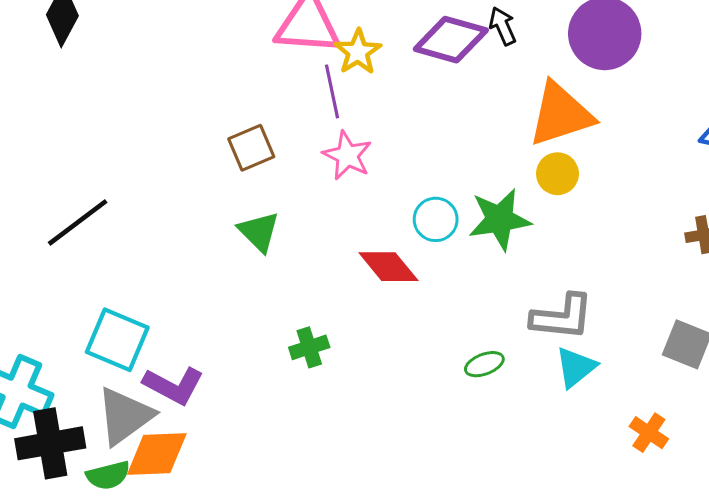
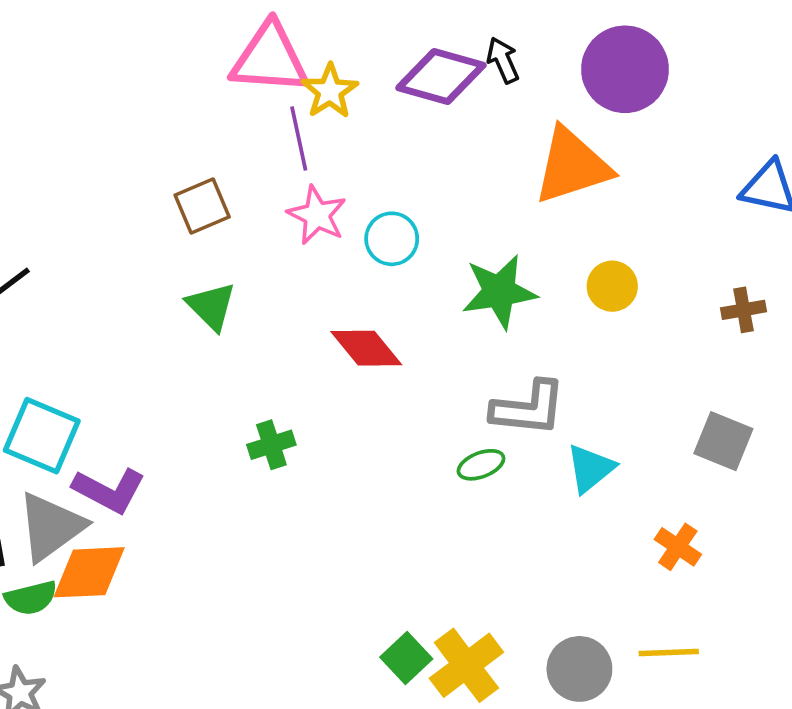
yellow circle: (557, 174) -> (612, 286), moved
cyan circle: (436, 219) -> (392, 239), moved
gray L-shape: (562, 317) -> (528, 408), moved

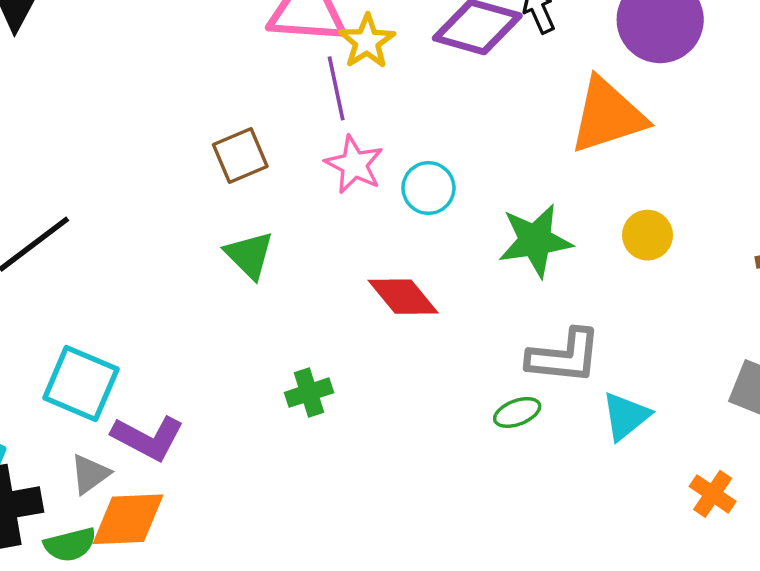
gray triangle: (51, 527) -> (90, 474), size x0.6

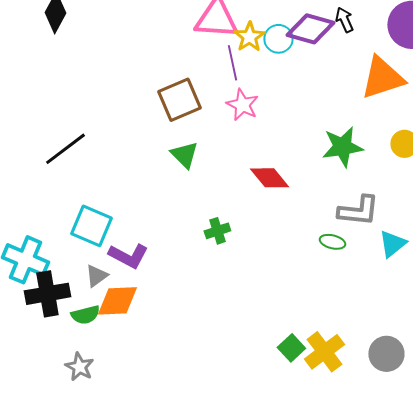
brown square: (240, 155) -> (179, 100), size x1.4
cyan circle: (428, 188) -> (278, 39), moved
green ellipse: (517, 412) -> (332, 242), turned 35

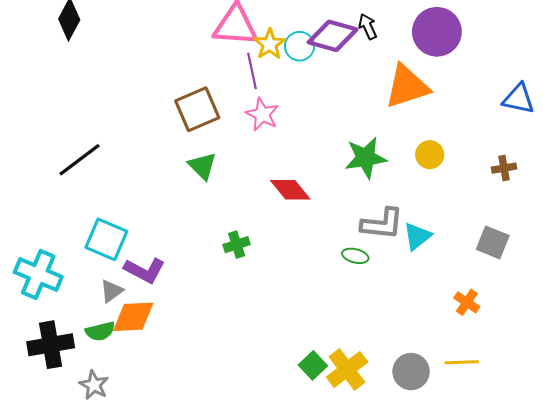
cyan triangle: (392, 244) -> (417, 236), moved
black cross: (47, 294) -> (51, 345), moved

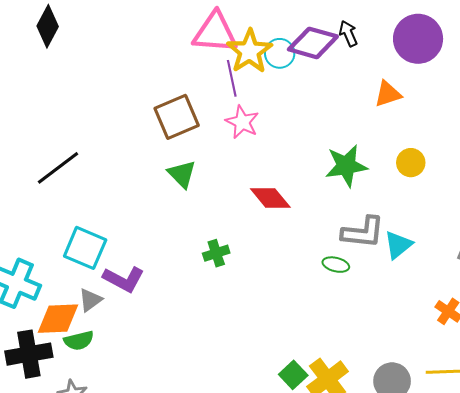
yellow star: (270, 44) -> (249, 51), size x1.4
orange triangle: (407, 86) -> (388, 94), size x0.6
orange diamond: (133, 317) -> (58, 319), moved

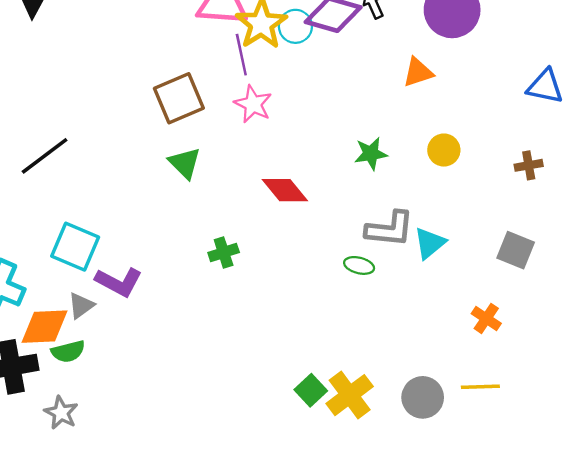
green star: (346, 166) -> (371, 154), size x0.7

